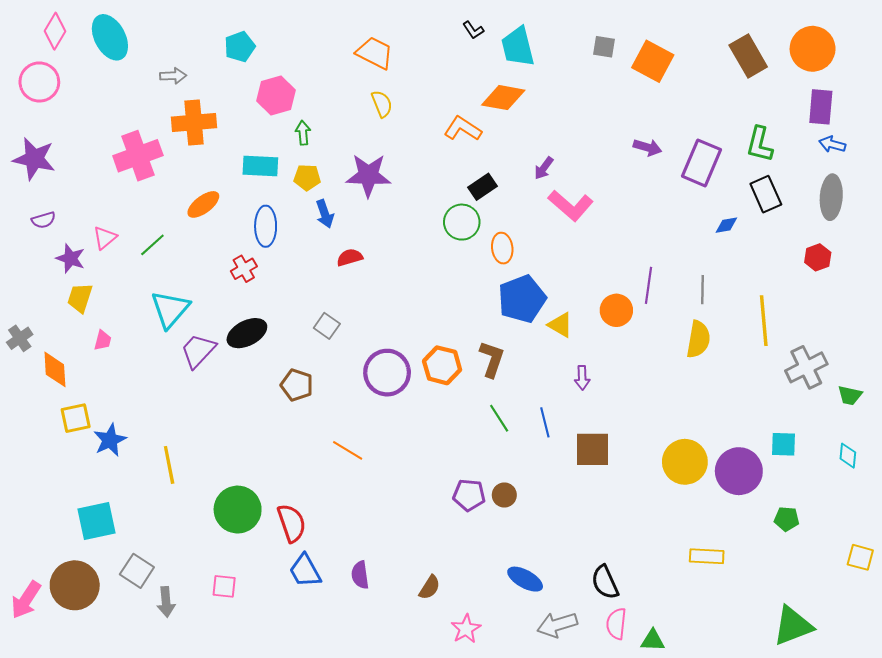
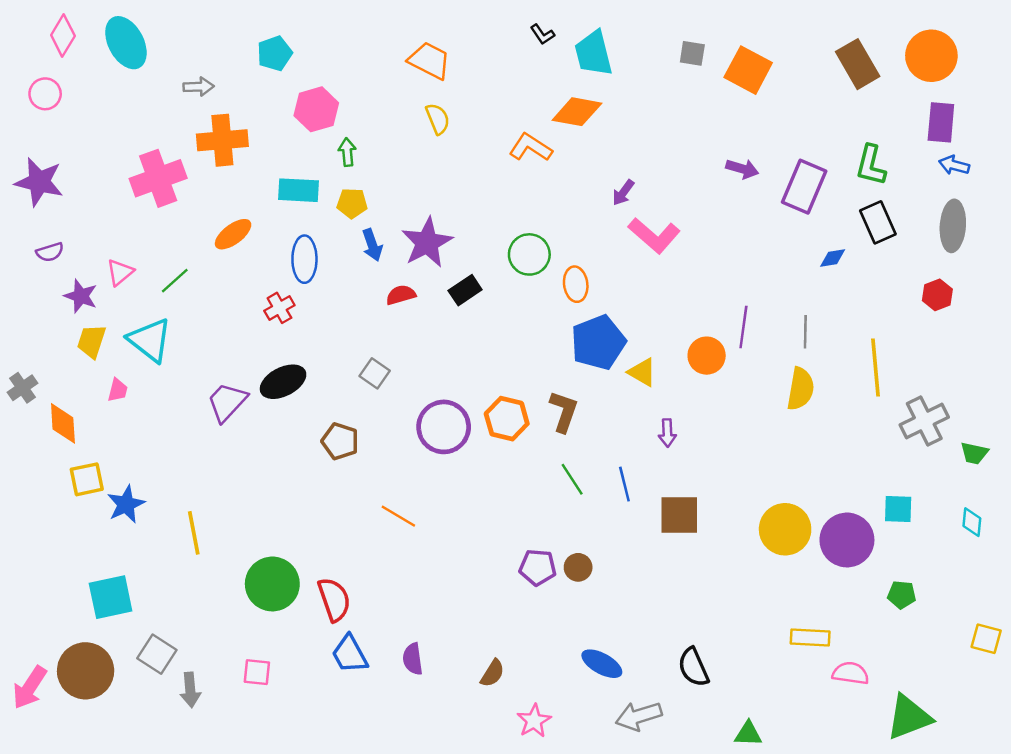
pink circle: (39, 82) -> (45, 94), size x0.7
purple star: (368, 175) -> (427, 243), moved, turned -30
black rectangle: (483, 187) -> (465, 290), moved
cyan triangle: (170, 309) -> (150, 340), moved, turned -33
pink semicircle: (616, 624) -> (851, 673), moved, turned 92

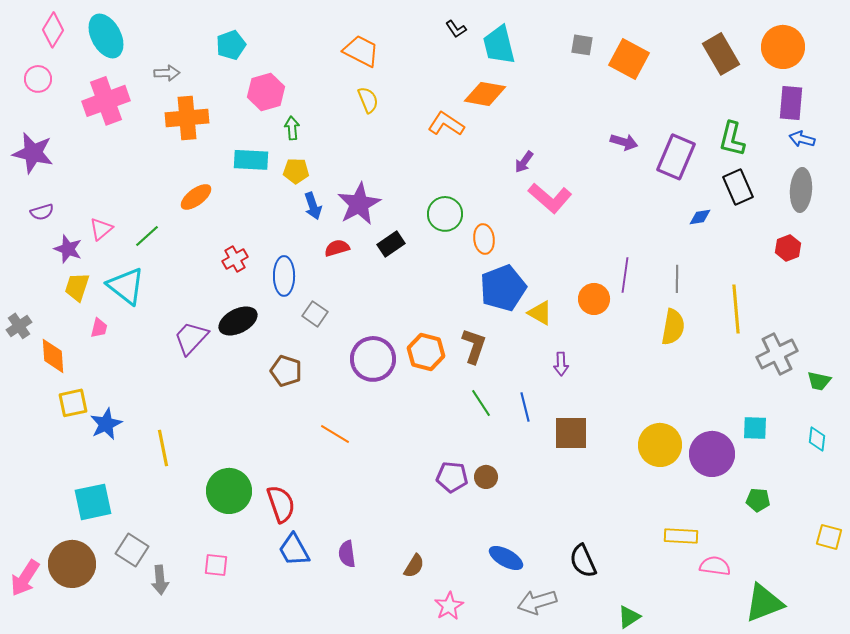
pink cross: (158, 178) -> (106, 101), moved
blue ellipse: (304, 259) -> (284, 276), moved
green triangle: (748, 734) -> (629, 617), turned -35

